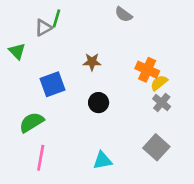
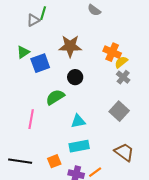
green triangle: (17, 51) -> (23, 52), moved, turned 40
brown star: (92, 62) -> (70, 46), size x1.6
green semicircle: (31, 122) -> (55, 97), moved

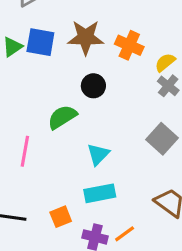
orange cross: (112, 52) -> (129, 45), moved
blue square: (40, 63) -> (40, 42), moved, turned 30
cyan triangle: (78, 121) -> (98, 154), turned -35

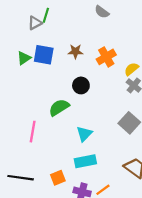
brown star: (86, 37) -> (75, 51), size x0.6
orange cross: (129, 45) -> (106, 57), turned 36

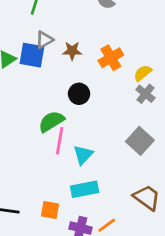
gray triangle: (35, 23) -> (44, 40), moved
pink line: (33, 132) -> (60, 141), moved
orange square: (58, 178) -> (50, 210), turned 32

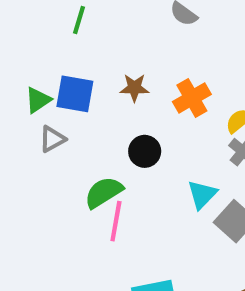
gray triangle: (44, 40) -> (52, 139), moved
cyan triangle: (83, 155) -> (202, 194), moved

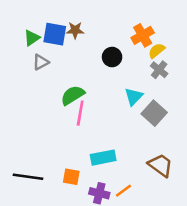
brown star: (134, 88) -> (75, 30), moved
orange cross: (192, 98) -> (143, 35), moved
black circle: (145, 151) -> (112, 57), moved

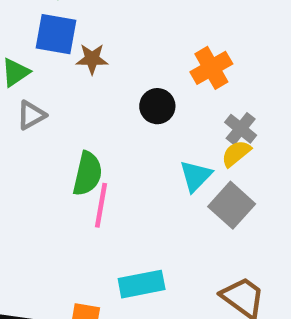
blue square: (55, 34) -> (56, 34), moved
yellow semicircle: (157, 51) -> (236, 153), moved
green semicircle: (73, 95) -> (88, 174), turned 135

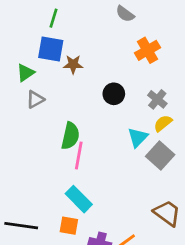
orange cross: (211, 68) -> (147, 50), moved
gray cross: (241, 129) -> (157, 99), moved
cyan rectangle: (142, 284) -> (79, 199), moved, turned 56

